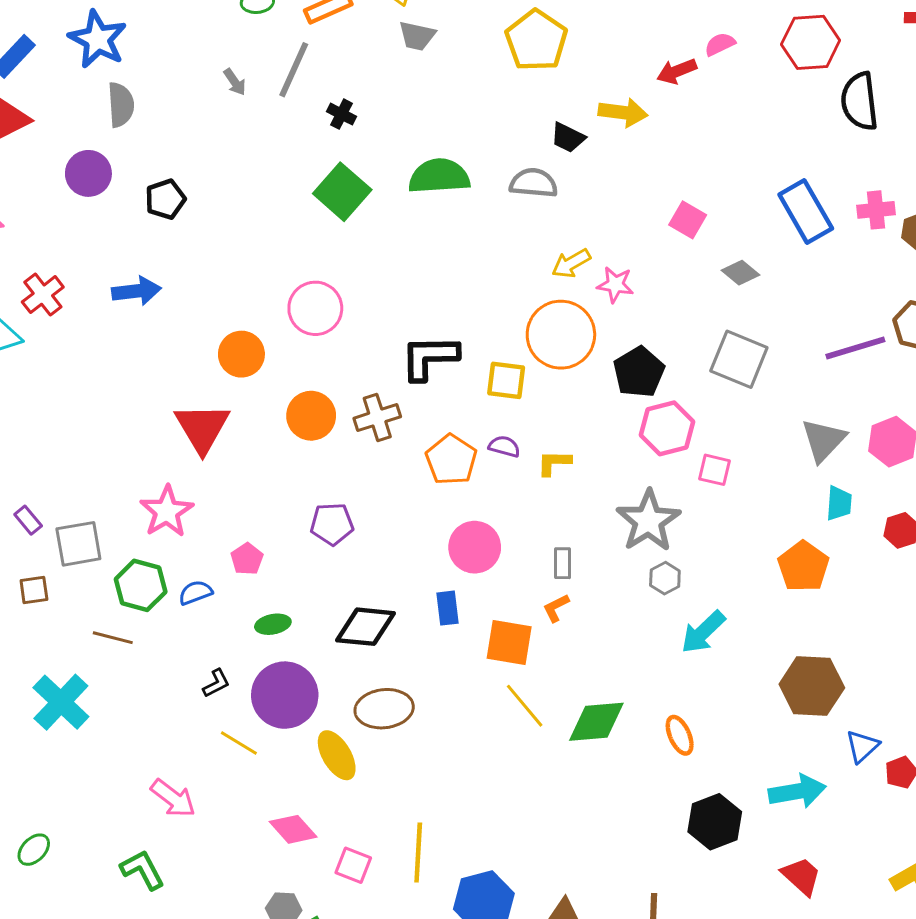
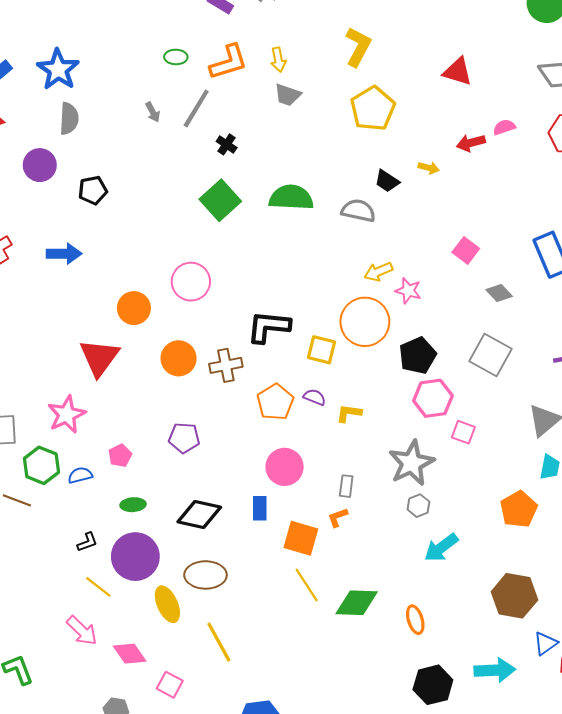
yellow arrow: (623, 112) -> (429, 168), size x0.6
pink arrow: (173, 798) -> (82, 631), moved
yellow line: (418, 852) -> (219, 642), moved, turned -39

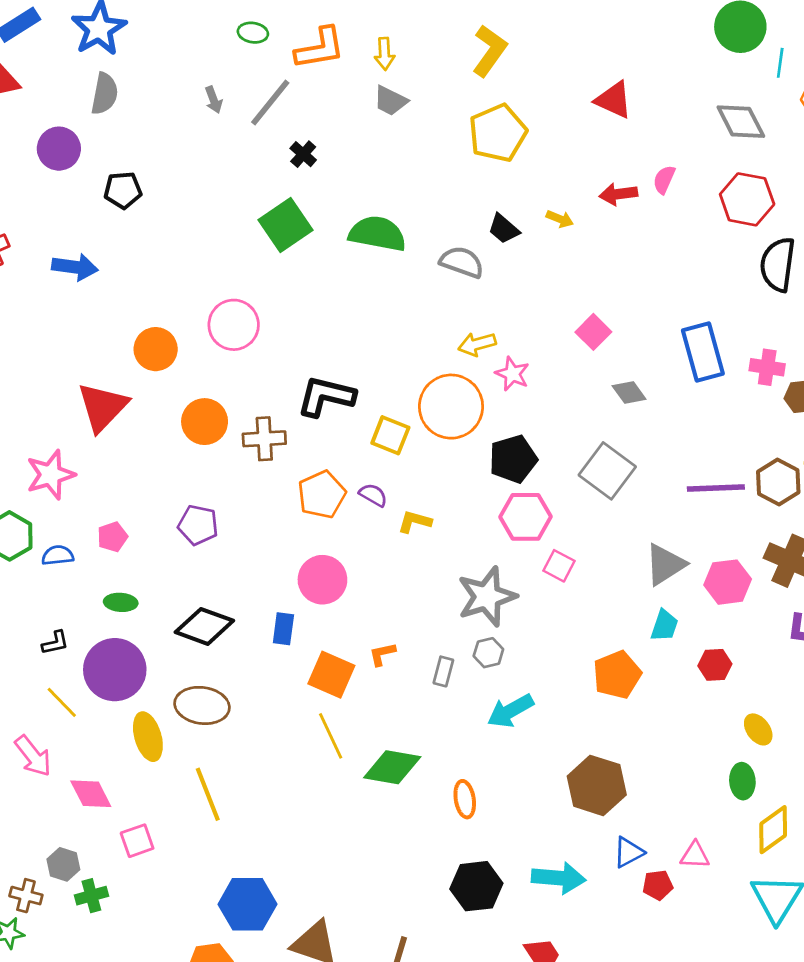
pink semicircle: (504, 127) -> (664, 180), turned -55
gray rectangle: (346, 486) -> (443, 671), moved
pink square: (170, 685) -> (137, 841), turned 35

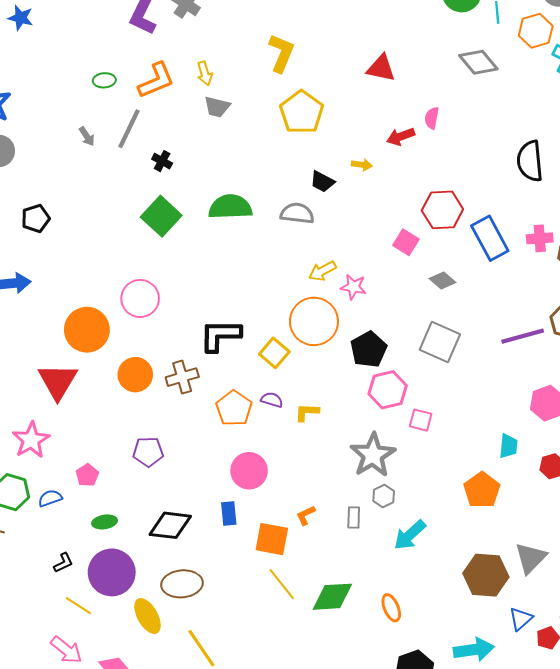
red hexagon: (747, 199) -> (442, 210), moved
orange circle: (156, 349) -> (87, 330), size x1.4
yellow square: (390, 435) -> (274, 353), turned 32
gray triangle: (665, 564) -> (531, 558), moved

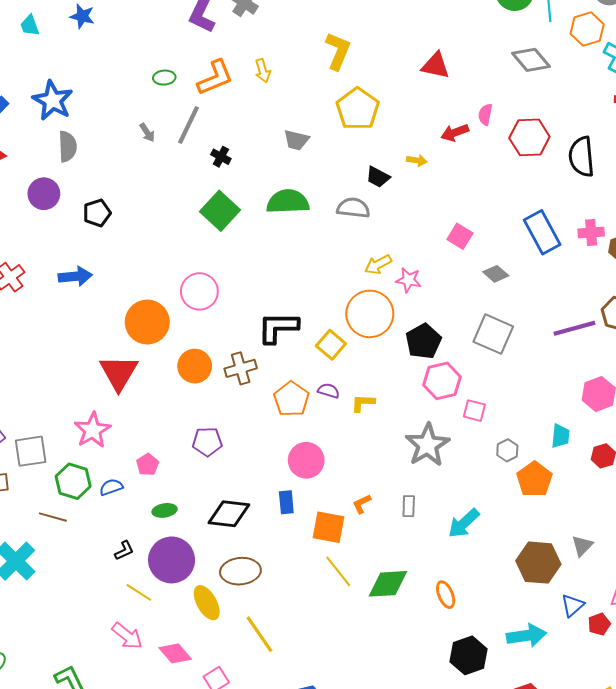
gray trapezoid: (217, 107) -> (296, 140), moved
red hexagon: (442, 210) -> (529, 137), moved
gray hexagon: (384, 496) -> (507, 450), moved
gray triangle: (531, 558) -> (582, 546), size x0.7

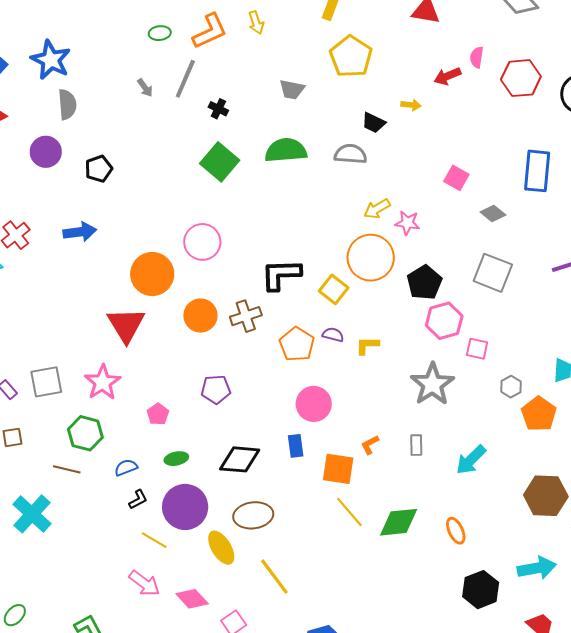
blue rectangle: (542, 232) -> (537, 171), turned 36
gray square: (31, 451) -> (46, 382), moved
blue semicircle: (111, 487) -> (126, 468), moved

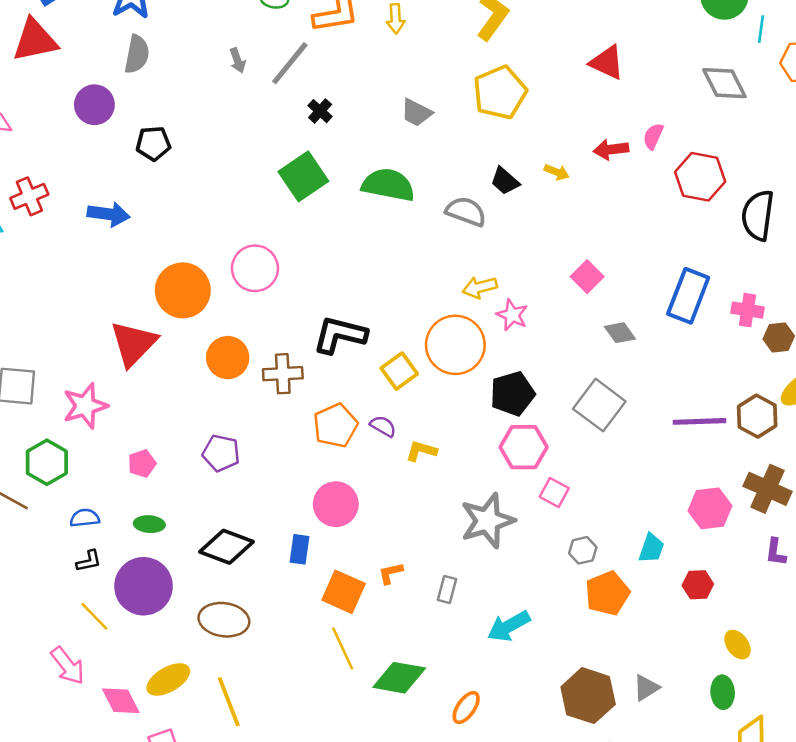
orange ellipse: (456, 531) -> (466, 708), turned 44
yellow ellipse: (221, 548) -> (168, 679), moved, turned 76

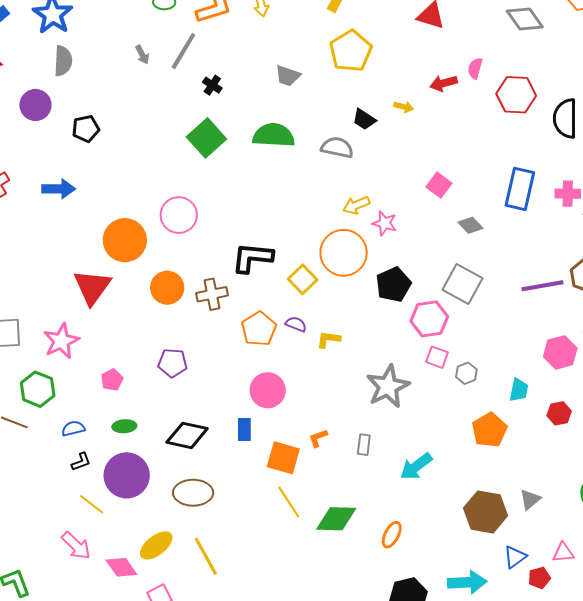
pink hexagon: (524, 447) -> (429, 319), moved
gray hexagon: (583, 550) -> (466, 373), moved

